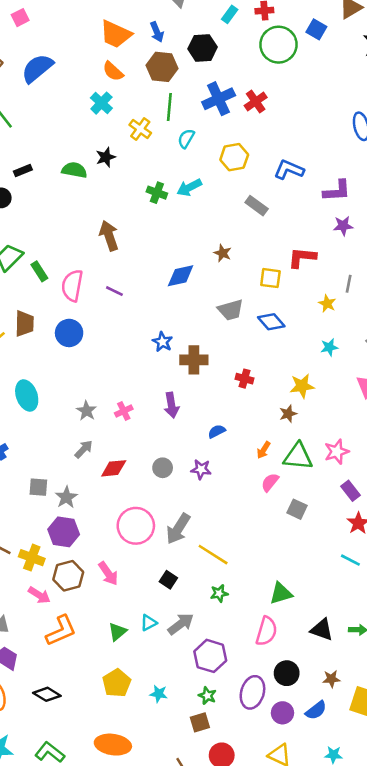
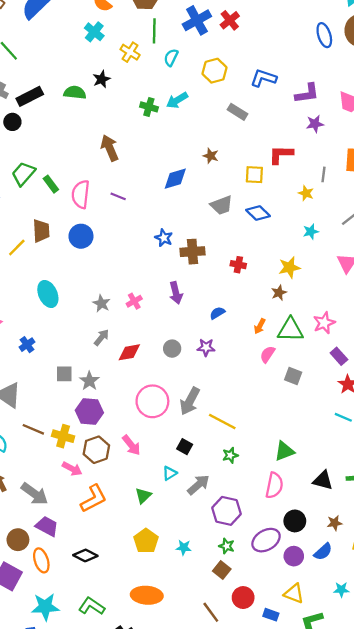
black rectangle: (23, 171) -> (30, 96), size x1.6
cyan triangle: (149, 623) -> (170, 473), moved
purple ellipse: (252, 692) -> (266, 540), turned 48
brown square: (200, 722) -> (222, 570), turned -30

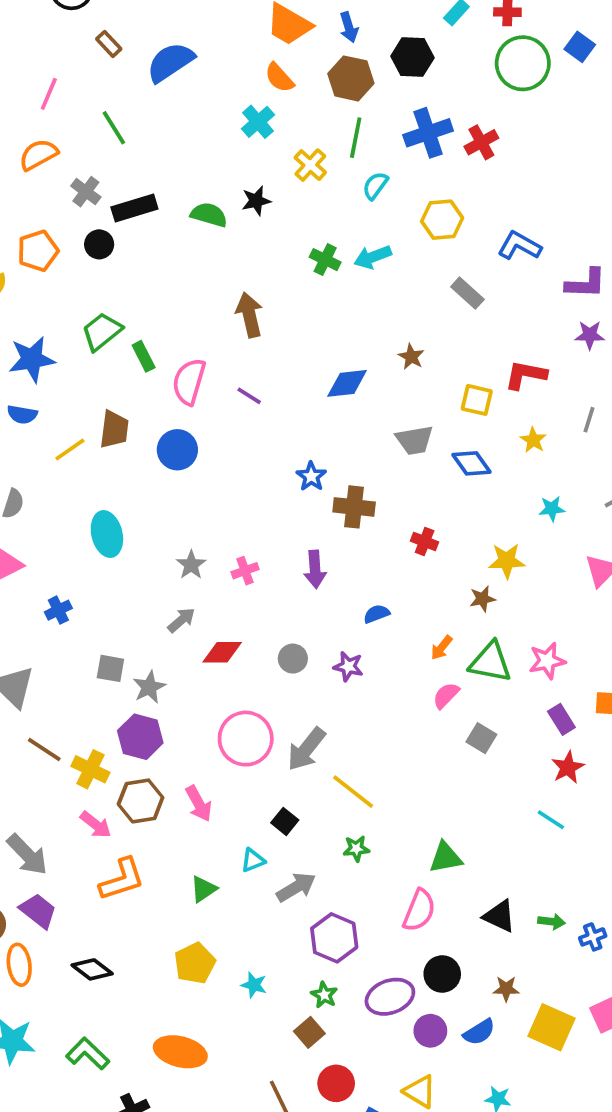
yellow star: (306, 193) -> (533, 440), moved

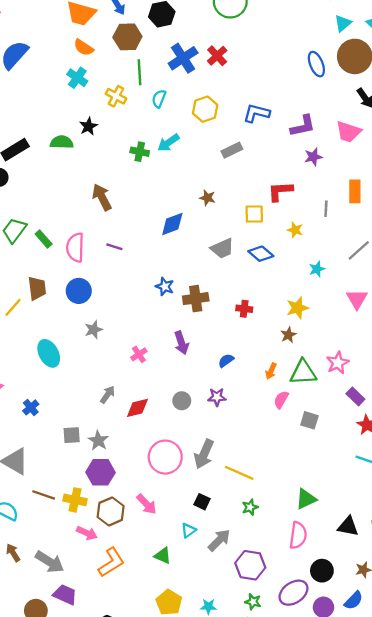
gray rectangle: (467, 293) -> (232, 150), turned -54
gray star: (191, 565) -> (94, 330), moved, turned 30
green triangle: (203, 889) -> (163, 556), turned -48

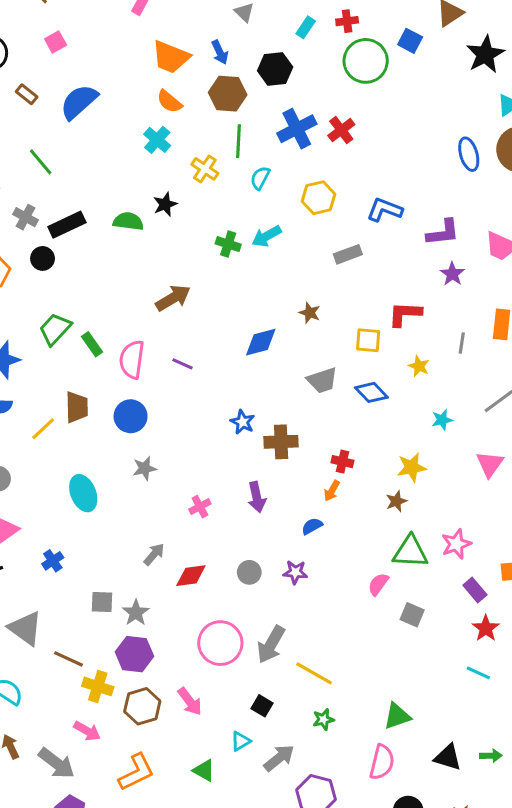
purple star: (313, 157) -> (452, 274), turned -30
brown arrow: (102, 197) -> (173, 298), turned 80
orange arrow: (271, 371) -> (332, 491), moved
brown line: (44, 495) -> (68, 659), moved
pink arrow: (87, 533) -> (87, 731), moved

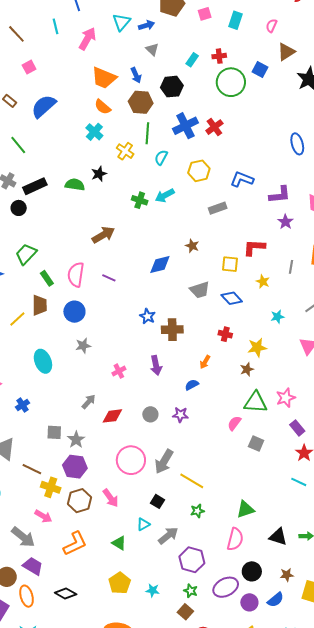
green rectangle: (92, 344) -> (47, 278), moved
red cross: (342, 462) -> (225, 334), moved

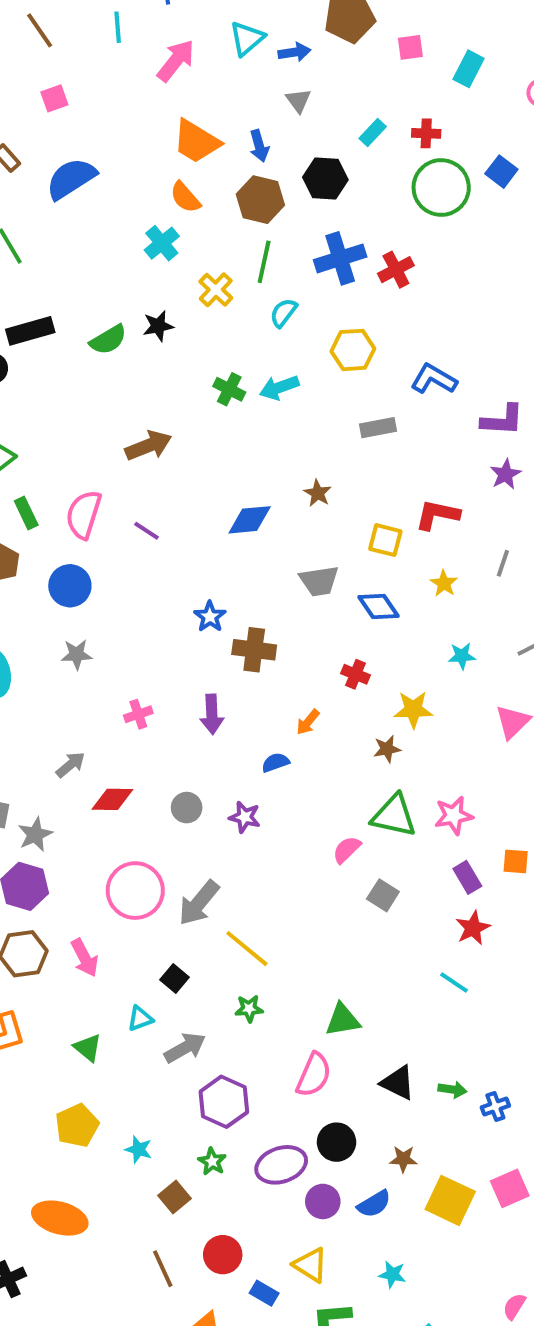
green semicircle: (75, 185) -> (108, 340), turned 132
brown square: (185, 612) -> (174, 1197), moved

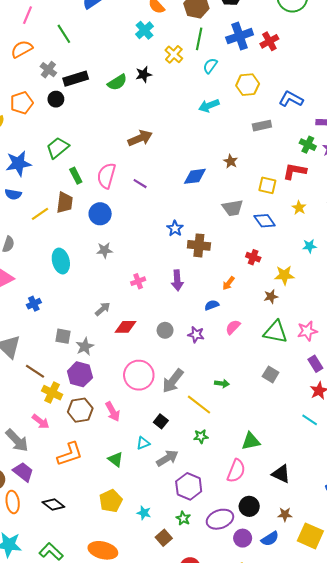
green cross: (229, 389) -> (308, 145), moved
pink semicircle: (347, 850) -> (233, 327), moved
green arrow: (452, 1090) -> (222, 383), moved

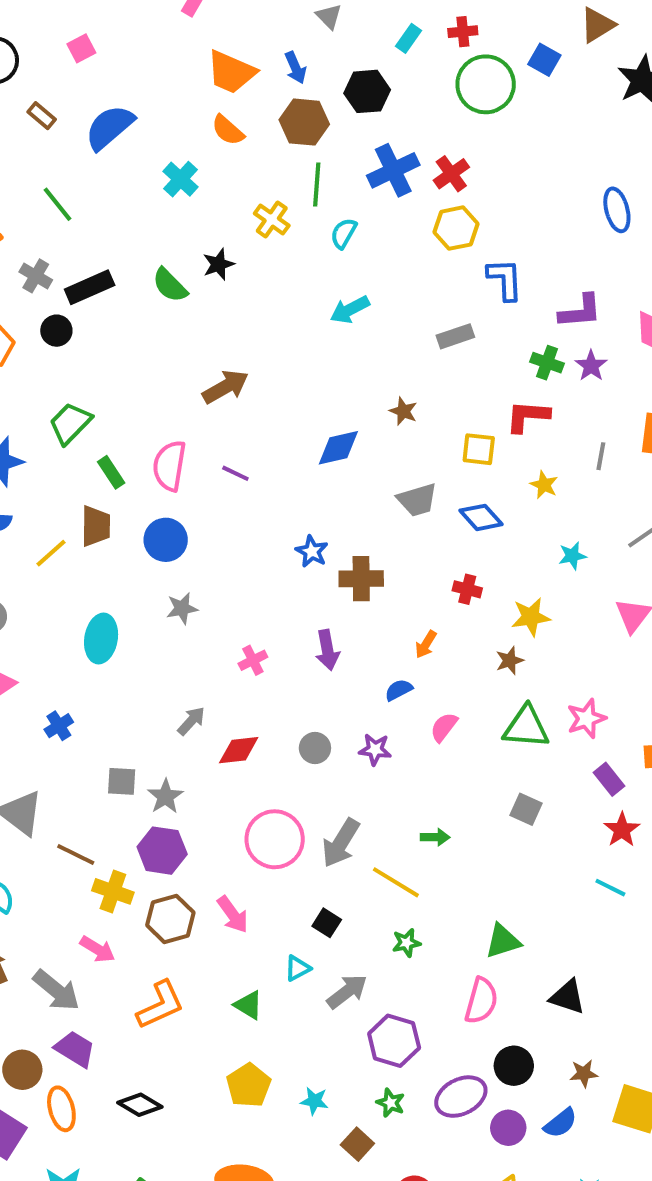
cyan cross: (144, 30) -> (180, 179), moved
green semicircle: (117, 82) -> (170, 285), turned 84
yellow hexagon: (248, 85) -> (456, 228), moved
blue L-shape: (291, 99) -> (505, 279), turned 65
cyan ellipse: (61, 261) -> (101, 638), turned 30

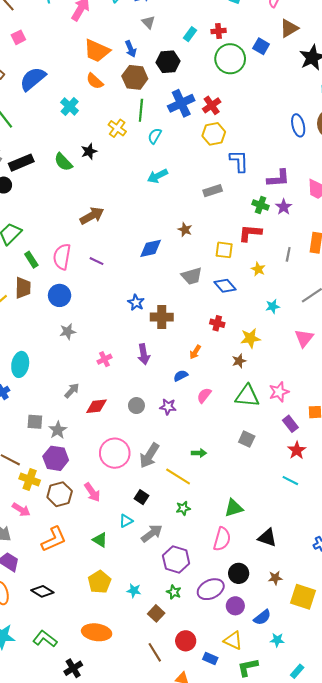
cyan ellipse: (101, 638) -> (20, 364), moved
blue semicircle: (561, 1123) -> (262, 617), moved

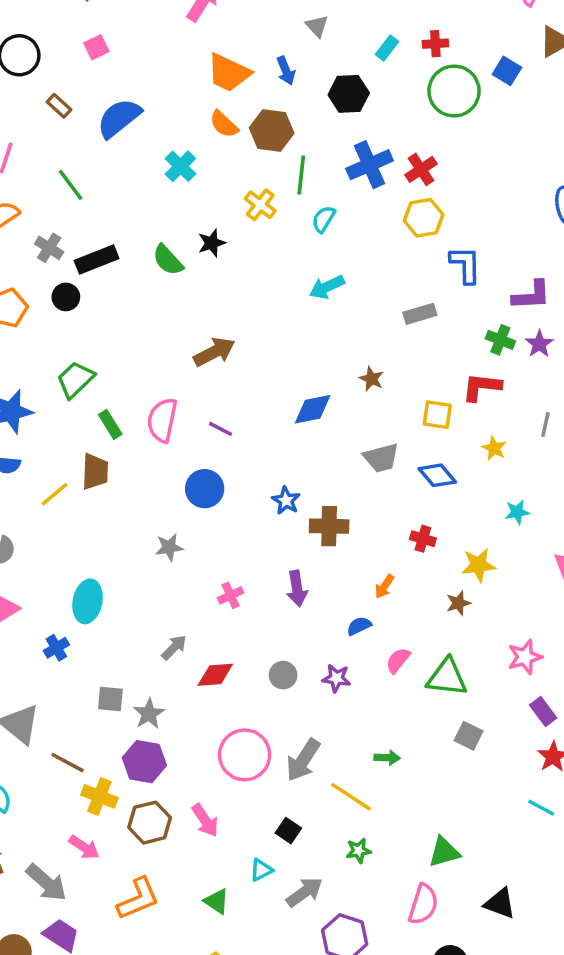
brown hexagon: (135, 77) -> (272, 130), moved
blue circle: (60, 295) -> (205, 489), moved
green triangle: (247, 396) -> (447, 677), moved

